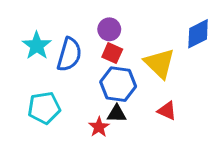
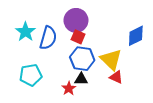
purple circle: (109, 29) -> (76, 20), size x1.5
blue diamond: (198, 34) -> (136, 36), moved
yellow triangle: (160, 63) -> (111, 60), moved

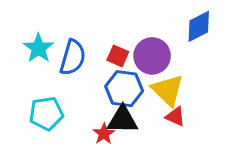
purple circle: (76, 20) -> (152, 56), moved
blue diamond: (136, 36) -> (199, 26), moved
black triangle: (81, 79) -> (123, 120), size x1.5

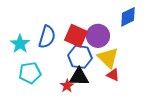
cyan star: (38, 48) -> (20, 44), moved
red square: (118, 56) -> (76, 36), size x1.6

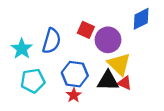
red square: (76, 36) -> (86, 30), moved, size x0.7
blue hexagon: (80, 57) -> (75, 74), moved
black triangle: (79, 77) -> (108, 81), moved

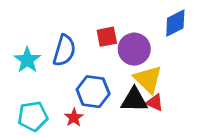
red square: (86, 30) -> (107, 37), turned -35
cyan pentagon: (33, 81) -> (33, 116), moved
red star: (74, 95) -> (74, 118), moved

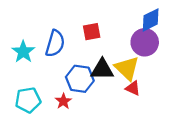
purple circle: (134, 49) -> (145, 42), moved
black triangle: (134, 100) -> (102, 69), moved

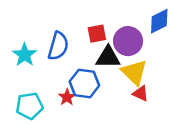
purple circle: (145, 42) -> (128, 41), moved
black triangle: (102, 69) -> (108, 57), moved
red star: (63, 101) -> (67, 97), moved

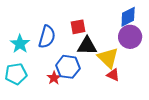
purple circle: (128, 41) -> (130, 37), moved
cyan pentagon: (30, 106) -> (16, 74), moved

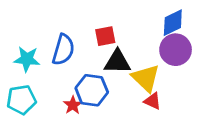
cyan star: (20, 44) -> (27, 59), turned -30

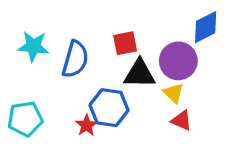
purple circle: (176, 50) -> (178, 61), moved
cyan star: (27, 59) -> (33, 46), moved
yellow triangle: (146, 78) -> (173, 93), size x0.6

